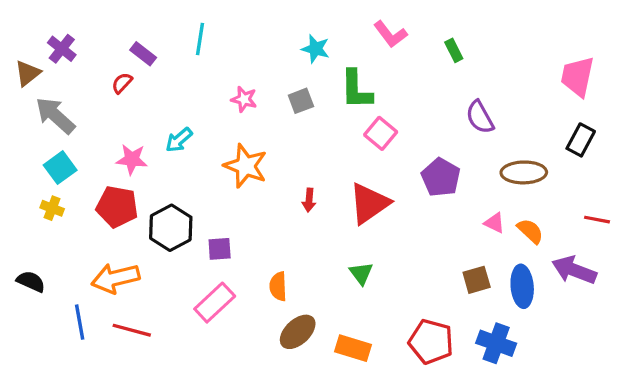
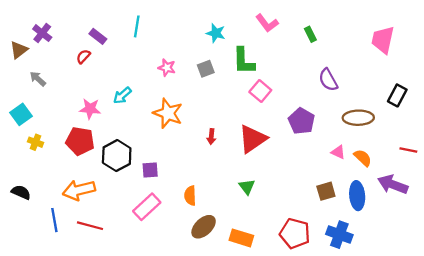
pink trapezoid: (577, 76) -> (383, 40), moved
gray arrow: (55, 116) -> (38, 79), size x0.6
cyan square: (60, 168) -> (21, 114), moved

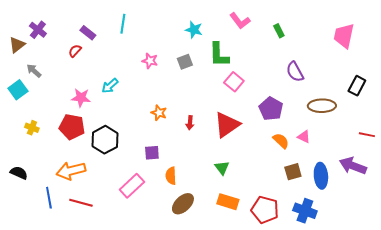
orange star: (168, 113) -> (159, 113), moved, size x0.6
cyan square: (21, 114) -> (18, 90), moved
orange semicircle: (363, 158) -> (281, 141), moved
purple square: (150, 170) -> (152, 153), moved
orange rectangle: (241, 238) -> (228, 202), moved

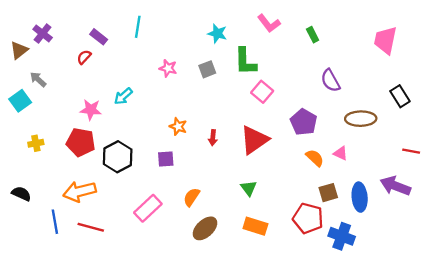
black rectangle: (357, 86) -> (400, 96), turned -60
yellow cross: (32, 128) -> (36, 143), turned -32
purple square: (152, 153) -> (166, 159), moved
orange semicircle: (171, 176) -> (192, 197), turned 36
red pentagon: (265, 210) -> (308, 218), moved

